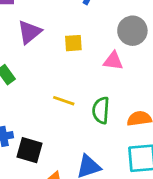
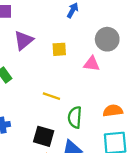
green semicircle: (101, 110) -> (75, 117), moved
black square: (29, 150) -> (44, 136), moved

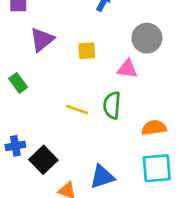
green semicircle: (75, 117) -> (112, 105), moved
black square: (44, 136) -> (43, 160), moved, turned 30

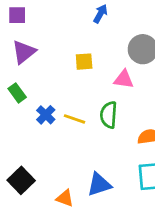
purple triangle: (42, 40) -> (24, 52), moved
blue cross: (15, 146) -> (46, 115), moved, turned -36
black square: (43, 160) -> (21, 180), moved

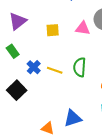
yellow square: (84, 62) -> (53, 30), moved
pink triangle: (124, 79) -> (83, 28), moved
black square: (21, 180) -> (17, 90), moved

